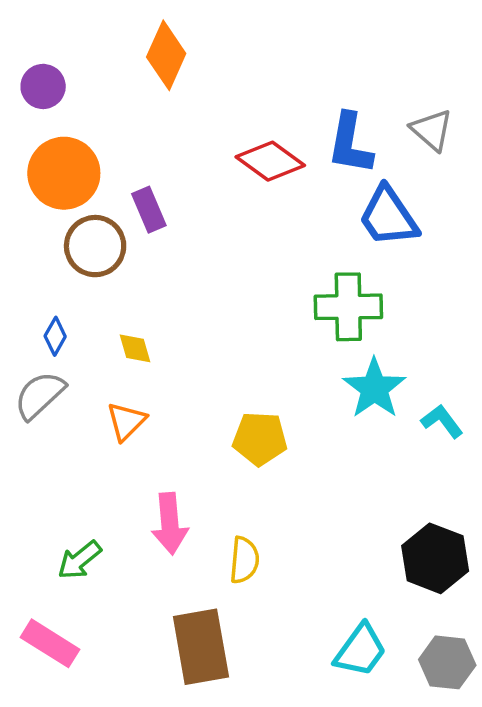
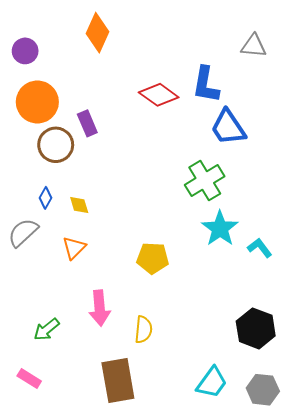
gray triangle: (432, 130) -> (254, 46), moved, turned -36
green cross: (348, 307) -> (205, 181), turned -30
blue diamond: (55, 336) -> (45, 198), moved
pink rectangle: (50, 643) -> (29, 378), size x0.7

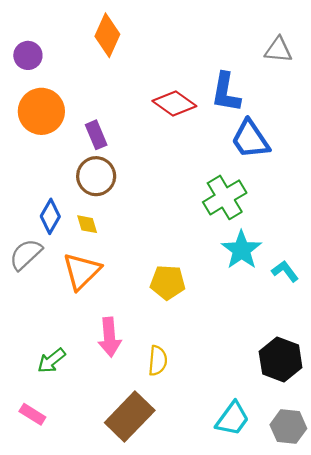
brown circle: (56, 145) -> (96, 176), moved
blue diamond: (45, 198) -> (50, 216), size x1.4
orange triangle: (74, 248) -> (82, 271), size x1.5
brown rectangle: (118, 380) -> (130, 416), turned 54

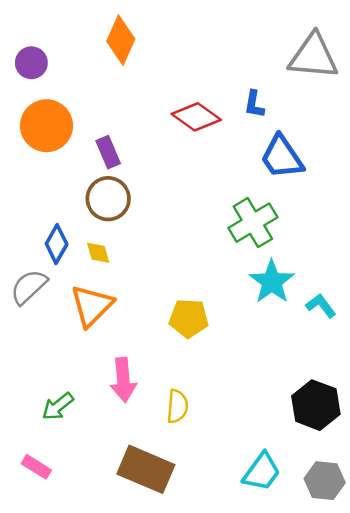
gray triangle: (278, 50) -> (313, 56), size x1.6
blue L-shape: (226, 92) -> (254, 104), size x0.6
brown rectangle: (130, 416) -> (146, 469), turned 69

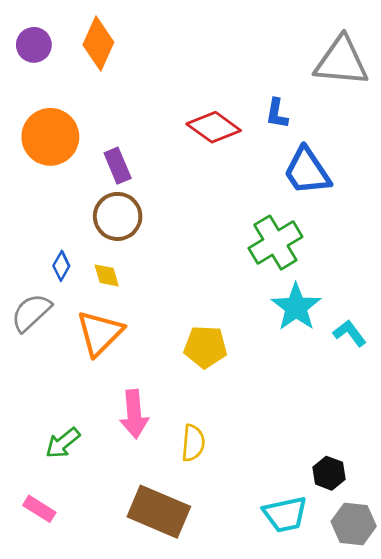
orange diamond: (121, 40) -> (98, 43), moved
purple circle: (31, 63) -> (34, 45), moved
blue diamond: (57, 244) -> (61, 266), size x0.7
black hexagon: (316, 405) -> (329, 473), moved, size x0.6
cyan trapezoid: (262, 472) -> (285, 514), turned 42

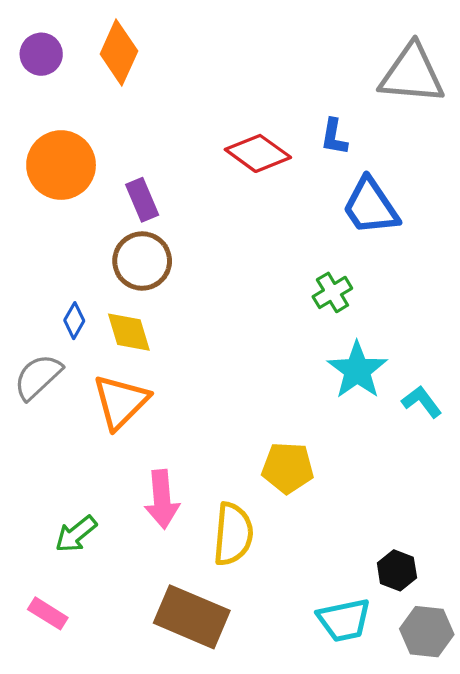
green cross: (275, 243) -> (332, 292), size x0.6
yellow diamond: (107, 275) -> (129, 332), size x1.4
yellow pentagon: (205, 347) -> (288, 468), moved
yellow semicircle: (193, 443) -> (233, 534), size x1.4

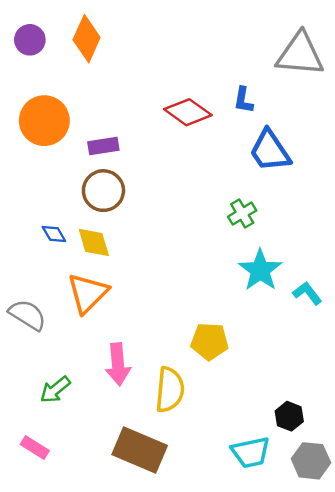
purple rectangle: (142, 200) -> (103, 146), turned -76
blue diamond: (74, 321) -> (54, 234), turned -60
gray semicircle: (38, 377) -> (27, 315), moved, turned 75

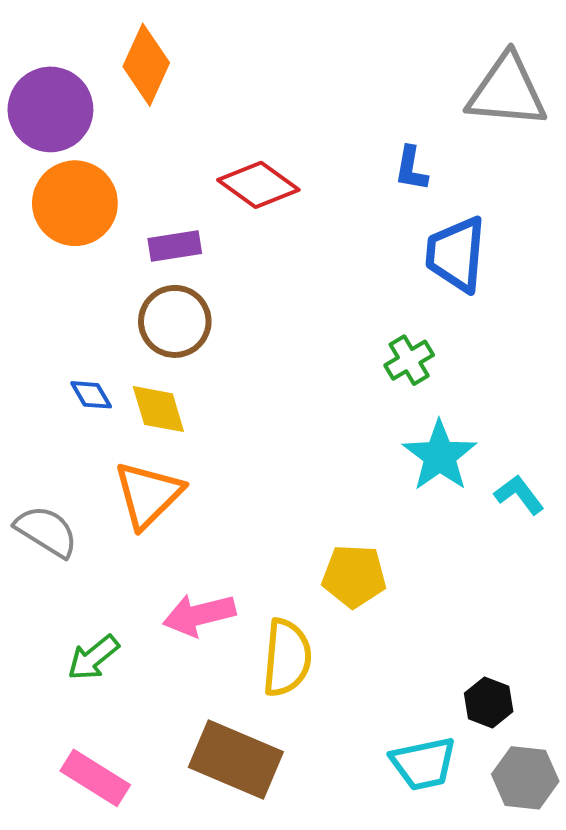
purple circle: (30, 40) -> (50, 109), moved, size x1.6
red diamond: (188, 112) -> (258, 185), moved
blue trapezoid: (270, 151) -> (456, 254), turned 39
pink arrow: (118, 364) -> (199, 615), turned 81
pink rectangle: (35, 448) -> (95, 778), moved, size x1.4

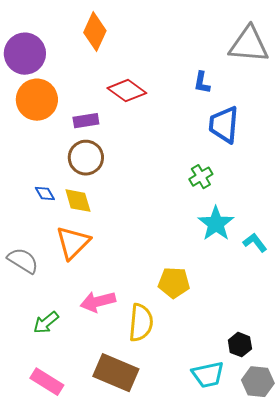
orange diamond: (146, 65) -> (95, 32), moved

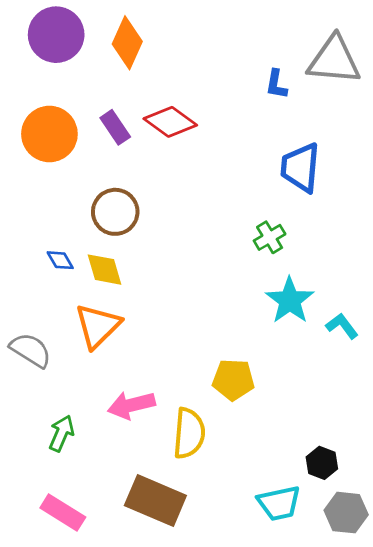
purple circle: (25, 54) -> (56, 35), moved
blue L-shape: (202, 83) -> (276, 84), moved
purple rectangle: (86, 121) -> (115, 127), moved, turned 65
green arrow: (46, 323) -> (62, 433), turned 152

